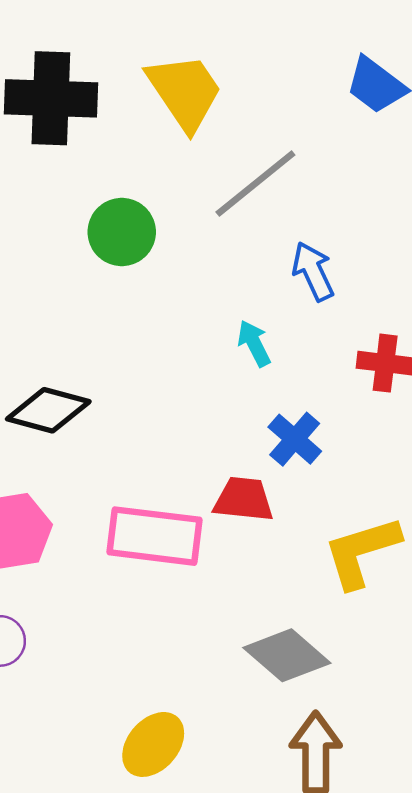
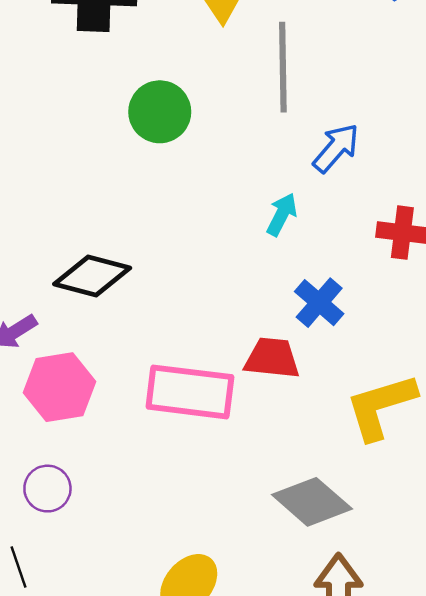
gray line: (255, 183) -> (283, 67), turned -52
blue arrow: (313, 271) -> (336, 148), turned 66
cyan arrow: (254, 343) -> (282, 214), turned 54

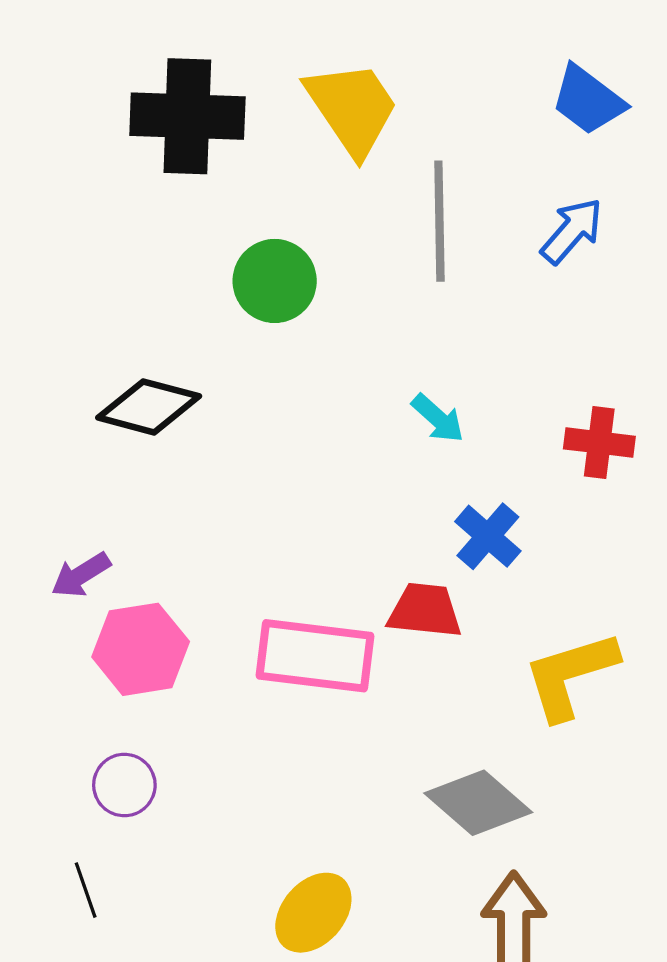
blue arrow: (336, 148) -> (572, 231), moved
cyan arrow: (282, 214) -> (438, 418), turned 105
black diamond: (92, 276) -> (149, 407), moved

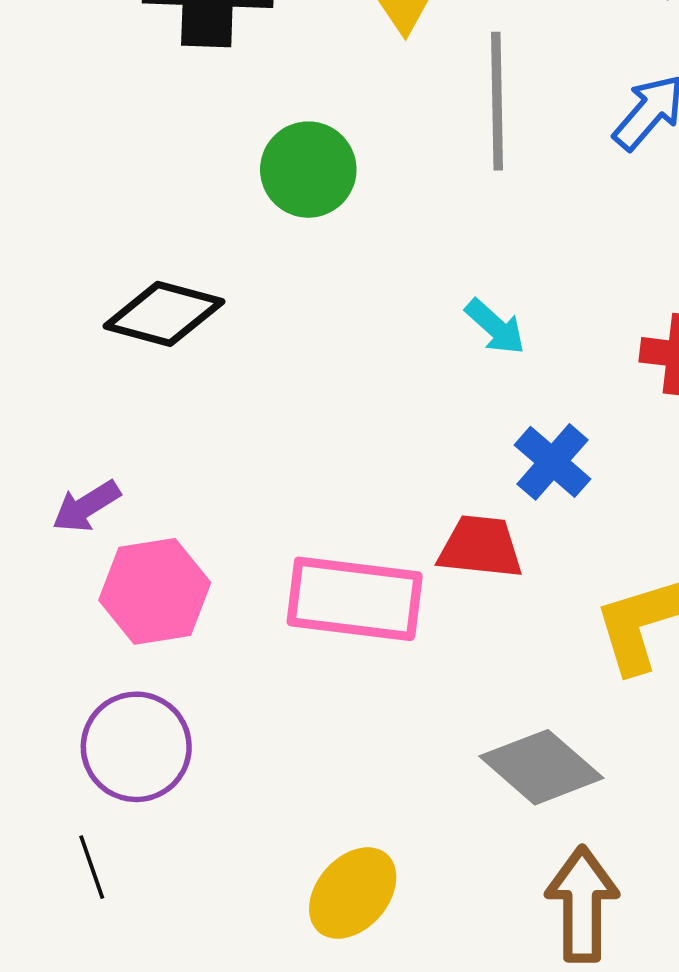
purple circle: (124, 785) -> (136, 747), size x1.5

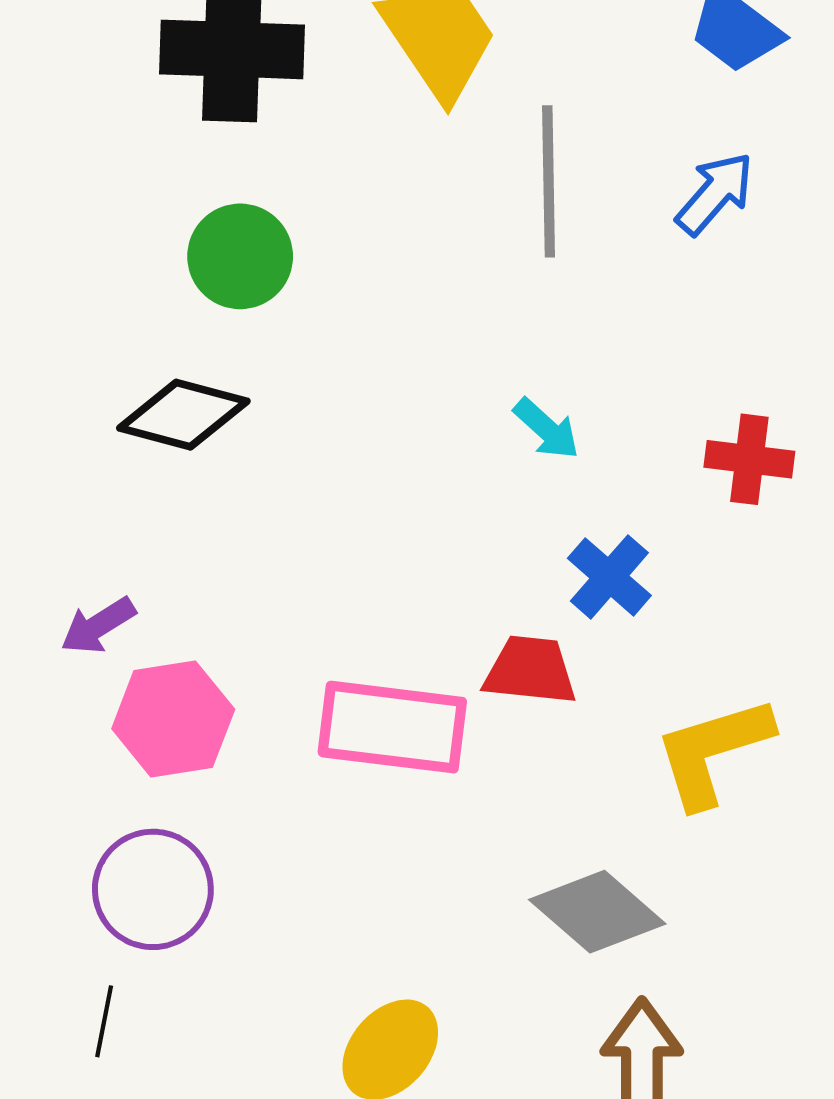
green circle: (308, 170) -> (240, 256), moved
black line: (92, 867) -> (104, 1021), turned 30

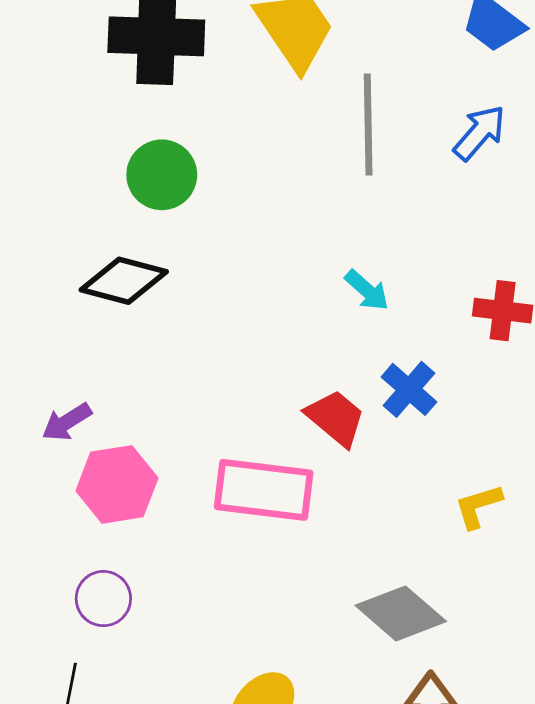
red trapezoid: (530, 670) -> (336, 418), moved, turned 34
yellow L-shape: (713, 751) -> (478, 506), size x0.6
purple circle: (153, 889) -> (103, 599), size x0.7

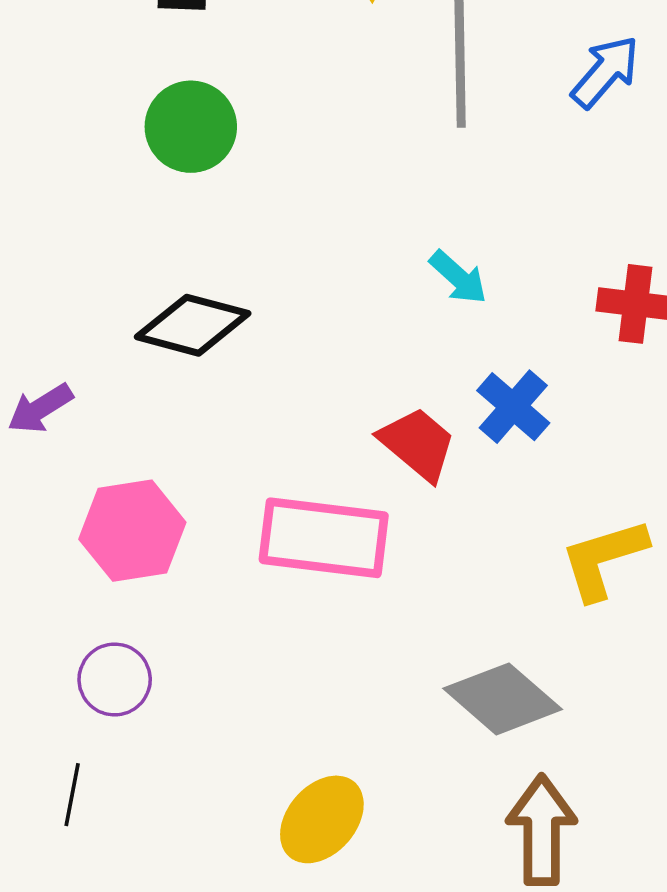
black diamond: (124, 281) -> (193, 325), moved
purple arrow: (67, 422) -> (40, 408), moved
yellow L-shape: (478, 506) -> (604, 559), size x1.4

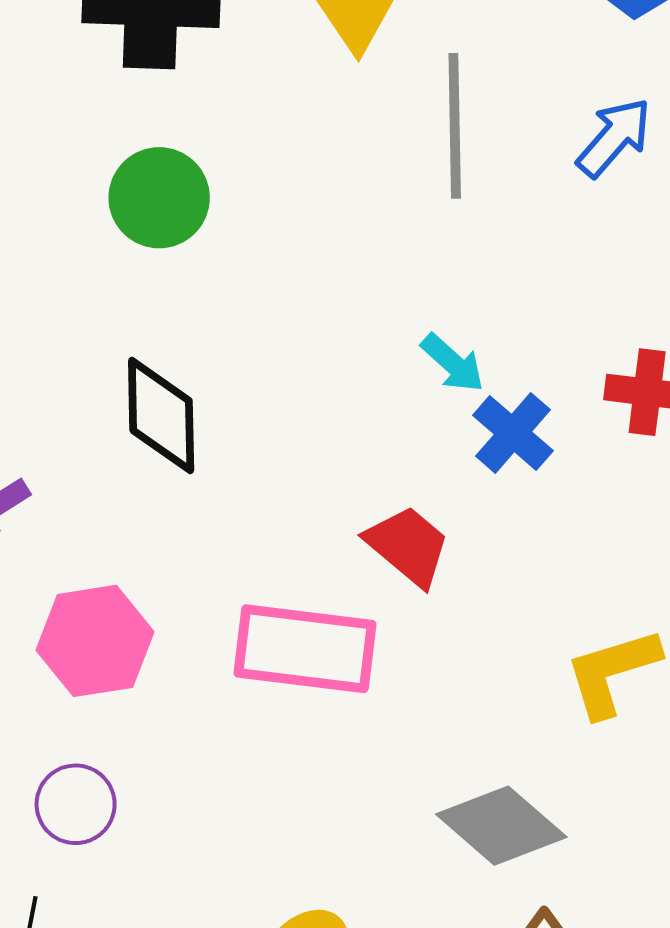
black diamond: (193, 325) -> (161, 415), turned 74
blue cross: (513, 407) -> (513, 433), moved

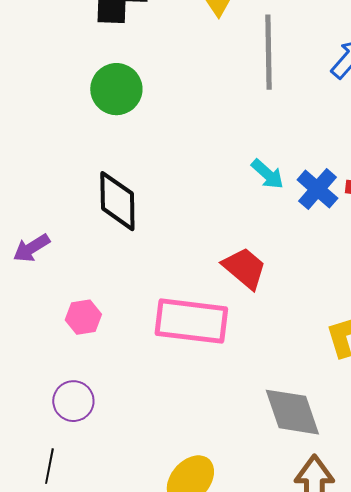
blue cross: (513, 433) -> (317, 189), moved
pink hexagon: (95, 641) -> (83, 317), size x0.6
gray diamond: (501, 826) -> (292, 412), turned 30

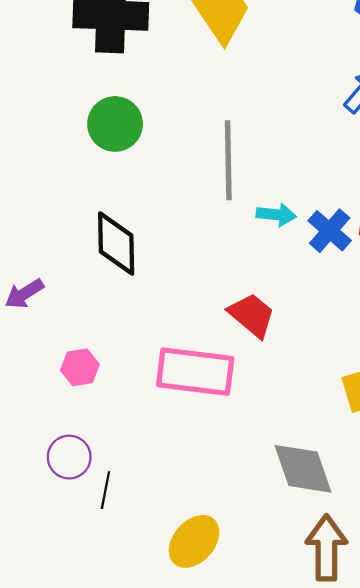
gray line: (268, 52) -> (228, 160), moved
cyan arrow: (267, 174) -> (276, 215), turned -36
black line: (49, 466) -> (105, 490), moved

